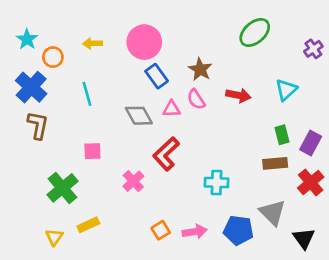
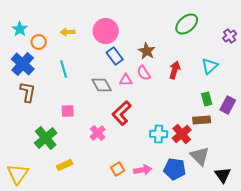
red arrow: (238, 95) -> (175, 70), turned -84
red cross: (311, 182) -> (182, 134), moved
yellow triangle: (54, 237) -> (18, 174), moved, size x1.6

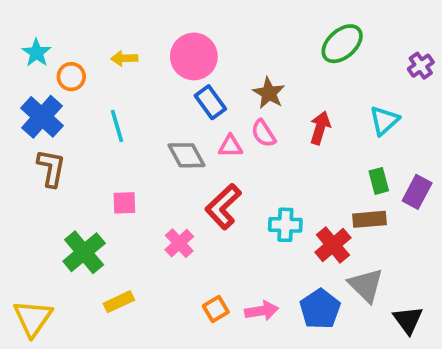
cyan cross: (159, 134) -> (285, 225), moved
blue pentagon: (175, 169) -> (320, 309), turned 30

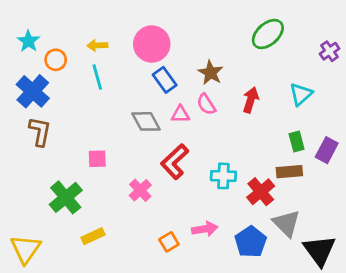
cyan line: (117, 126) -> (97, 77), moved
pink arrow: (262, 311) -> (205, 229), moved
black triangle: (408, 320) -> (319, 250), size x1.4

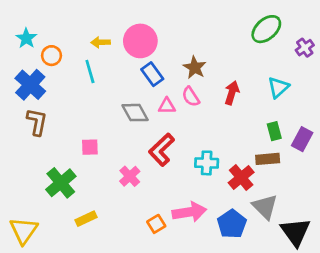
green ellipse: (268, 34) -> (266, 29), moved
yellow arrow: (97, 45) -> (101, 42), moved
pink arrow: (205, 229) -> (189, 212), size x1.4

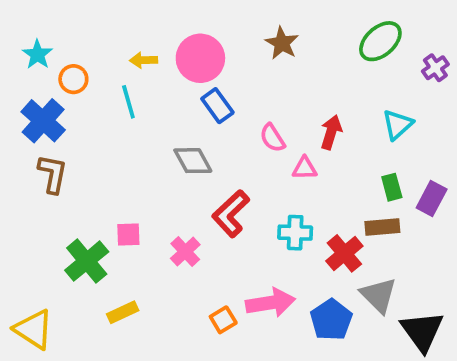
brown star: (195, 67) -> (282, 43), moved
pink triangle: (167, 106) -> (305, 168), moved
pink square: (90, 147) -> (128, 235), moved
yellow triangle: (24, 231) -> (34, 329), turned -32

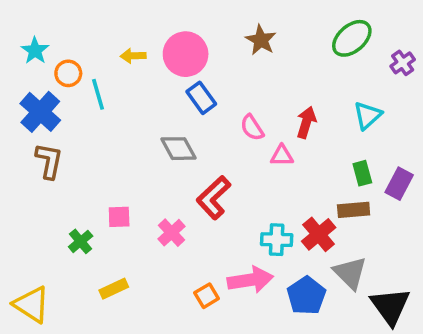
cyan line: (128, 102) -> (98, 94), moved
cyan cross: (295, 233) -> (277, 240), moved
green cross: (87, 261) -> (81, 241), size x0.6

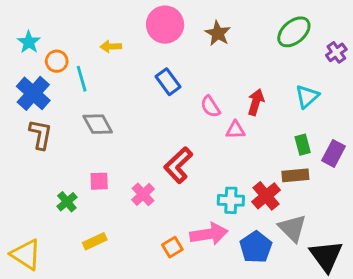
pink circle: (186, 54) -> (165, 25), moved
gray diamond: (179, 149) -> (98, 124), moved

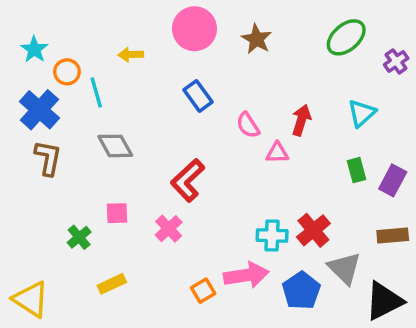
red L-shape: (178, 165) -> (188, 180), moved
brown rectangle: (295, 175) -> (393, 236), moved
black triangle: (326, 256) -> (384, 301), turned 39

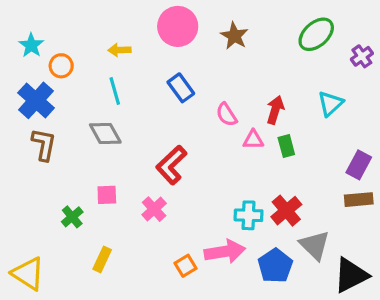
cyan line: (96, 92) -> (115, 91), moved
green rectangle: (356, 170) -> (286, 146), moved
brown rectangle: (393, 236) -> (359, 200), moved
yellow rectangle: (112, 284) -> (102, 259), turned -40

